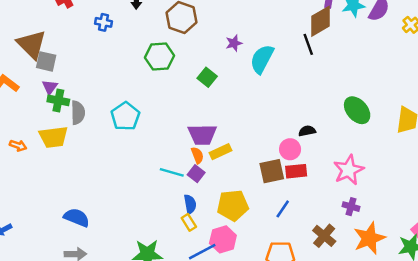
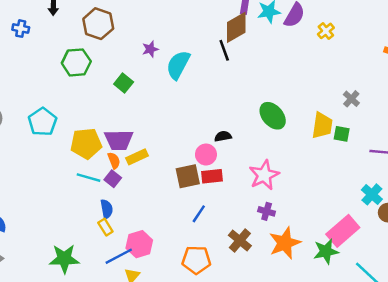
yellow pentagon: (233, 205) -> (86, 144), moved

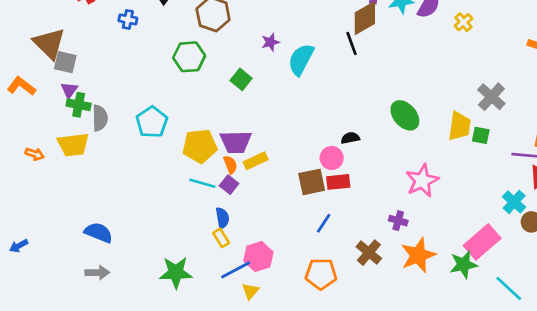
gray cross: (351, 99) -> (491, 97), size x1.5
pink star: (264, 175) -> (422, 181), moved

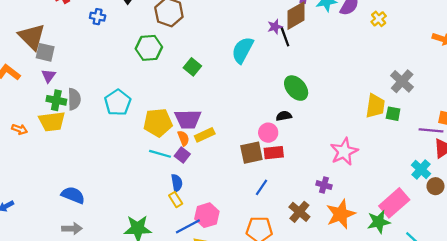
purple star: (270, 42) -> (275, 27), moved
green cross: (79, 105) -> (56, 100), moved
green ellipse: (405, 115) -> (296, 88), moved

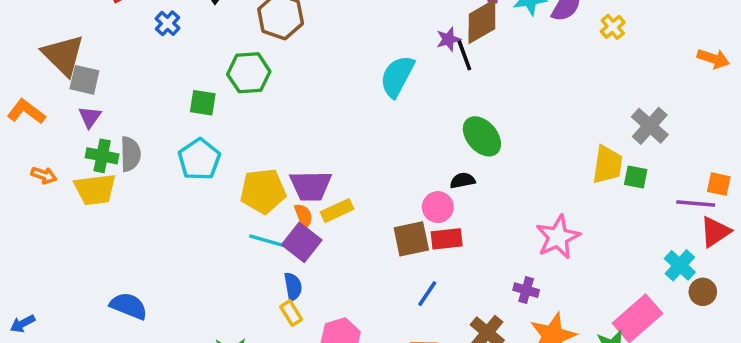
blue cross: (98, 17) -> (167, 23), turned 32
green square: (192, 67) -> (203, 103), moved, turned -30
orange arrow: (20, 129) -> (44, 175), moved
purple square: (182, 155) -> (302, 242), size x1.5

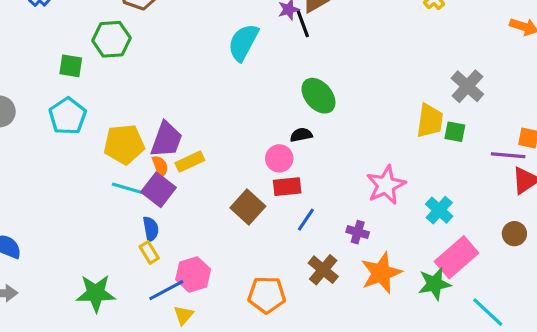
purple trapezoid: (311, 186) -> (166, 140), turned -69
brown square: (411, 239) -> (248, 207), moved, turned -36
cyan cross: (680, 265) -> (439, 210), moved
blue line: (427, 294) -> (306, 220), moved

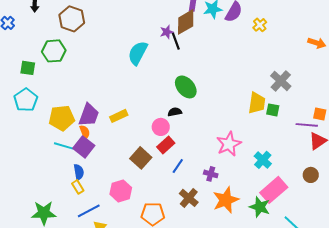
yellow rectangle: (190, 162) -> (119, 116), moved
red rectangle: (287, 187) -> (166, 145), turned -36
pink hexagon: (193, 274) -> (121, 191), moved
green star: (434, 284) -> (260, 207), turned 30

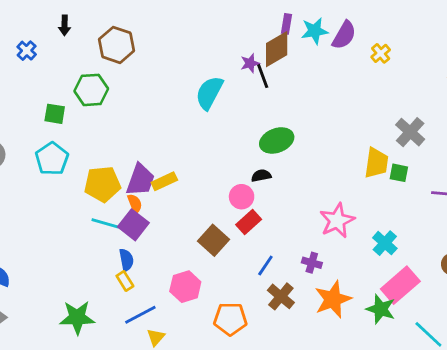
green ellipse: (186, 87) -> (277, 140), turned -70
yellow rectangle: (119, 116) -> (164, 181), moved
blue line: (178, 166) -> (265, 266), moved

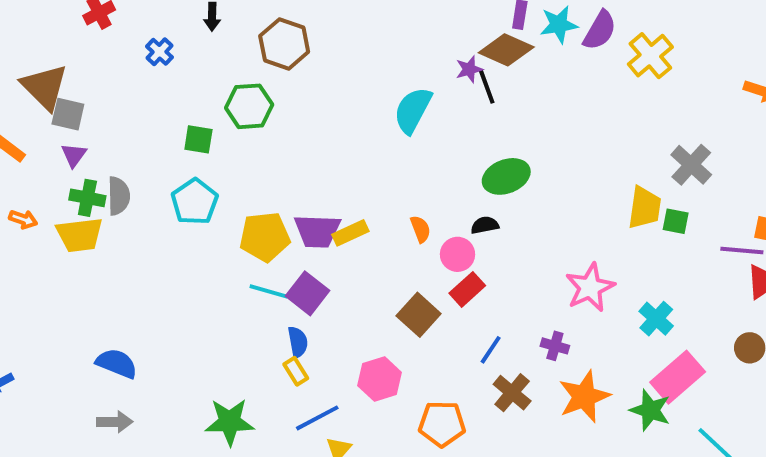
brown diamond: (277, 49) -> (506, 50), turned 54
yellow cross: (381, 53) -> (650, 56), size x1.6
purple trapezoid: (140, 180) -> (317, 231), turned 72
orange semicircle: (135, 204) -> (420, 229), moved

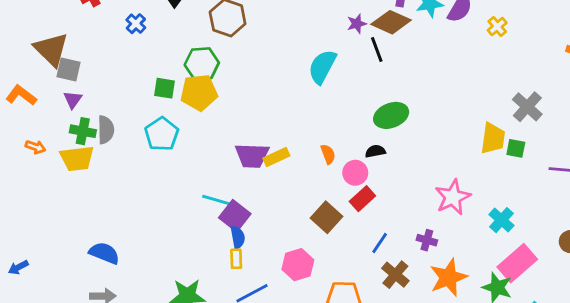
yellow cross: (650, 56) -> (497, 27), size x0.6
purple star: (469, 69) -> (357, 24), moved
yellow pentagon: (265, 237) -> (199, 92), moved
purple square: (308, 293) -> (235, 216), moved
yellow rectangle: (296, 371) -> (236, 259), turned 30

